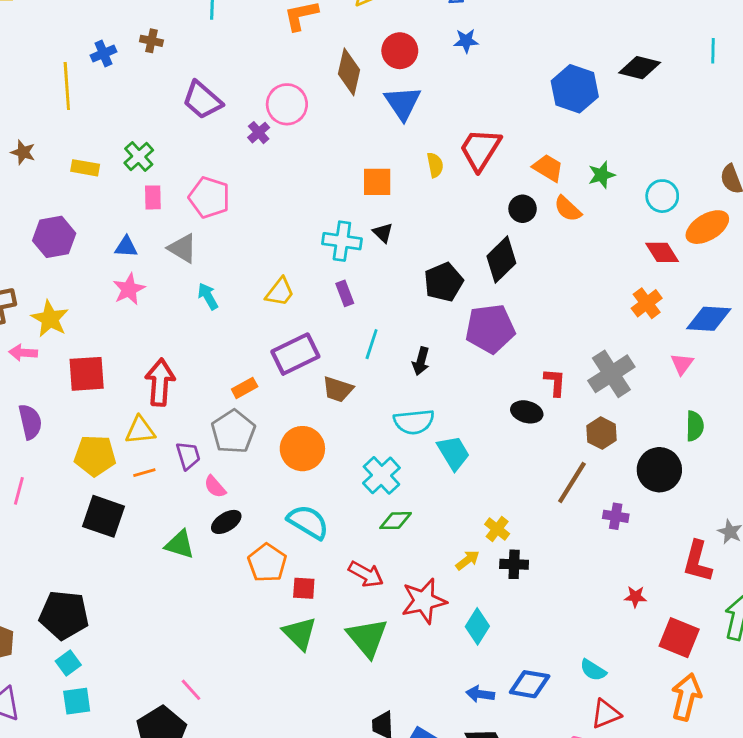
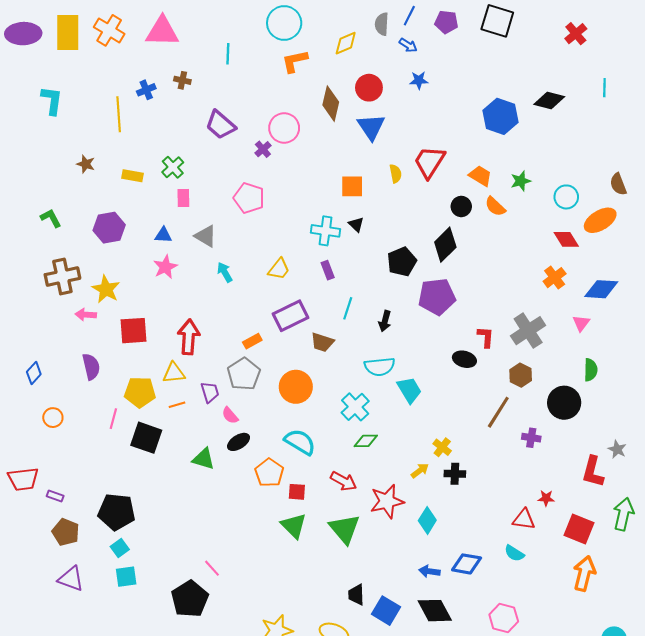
pink pentagon: (209, 197) -> (249, 198), moved
pink line: (19, 491) -> (113, 419), moved
red triangle: (606, 714) -> (524, 519), moved, turned 30

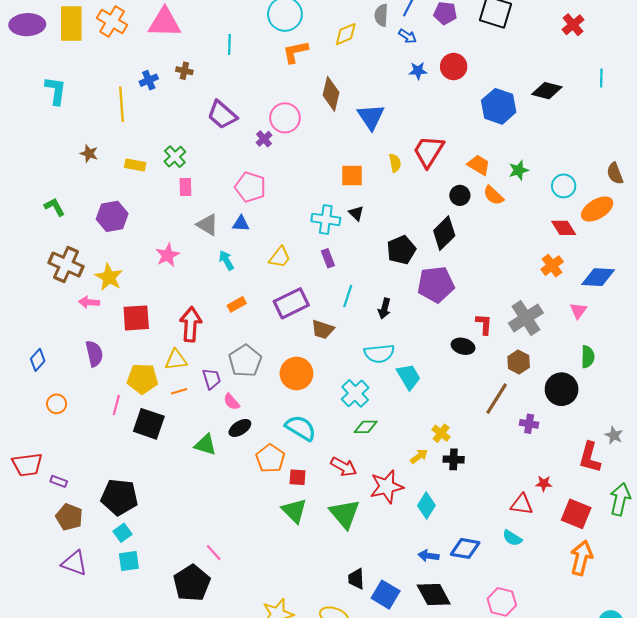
red circle: (369, 88) -> (454, 67), moved
blue triangle: (163, 235) -> (241, 224), moved
brown cross: (62, 276) -> (66, 265), turned 36
orange rectangle: (252, 341) -> (237, 304), moved

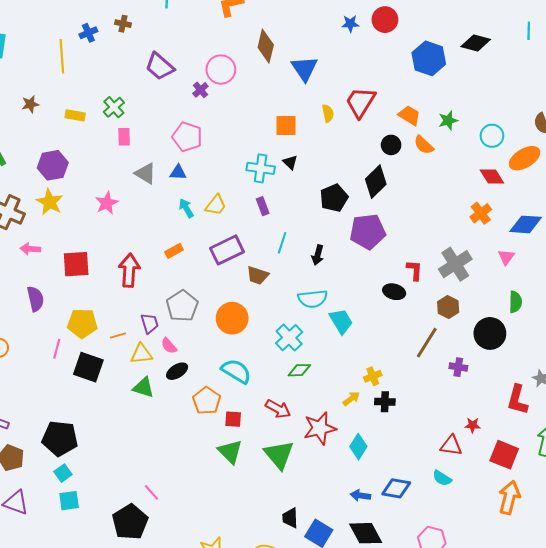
brown star: (89, 153) -> (30, 104), turned -30
cyan arrow: (226, 260) -> (186, 208), moved
yellow star: (109, 277) -> (50, 202), moved
yellow triangle: (176, 360) -> (141, 354), moved
yellow cross: (441, 433) -> (373, 376), turned 30

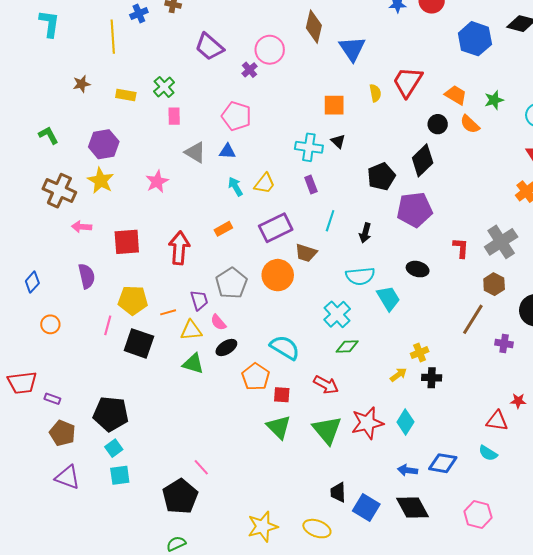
black ellipse: (394, 292) -> (418, 269), moved
orange circle: (232, 318) -> (278, 275), moved
red star: (320, 428) -> (367, 423), moved

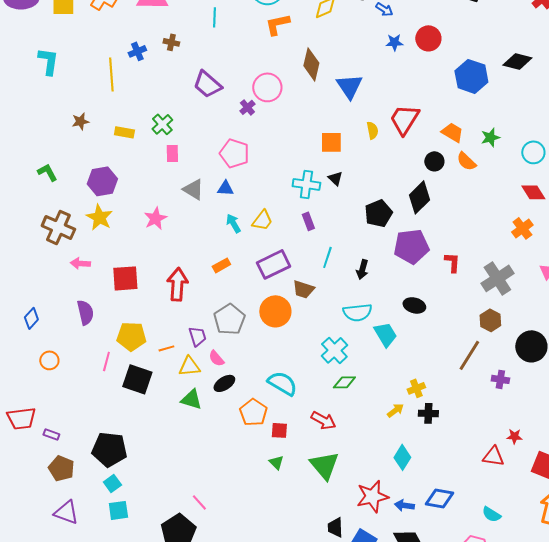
red L-shape: (461, 248) -> (452, 262), moved
red star: (367, 423) -> (372, 496), moved
green triangle: (279, 427) -> (276, 462), size x0.6
cyan semicircle: (488, 453) -> (491, 514), moved

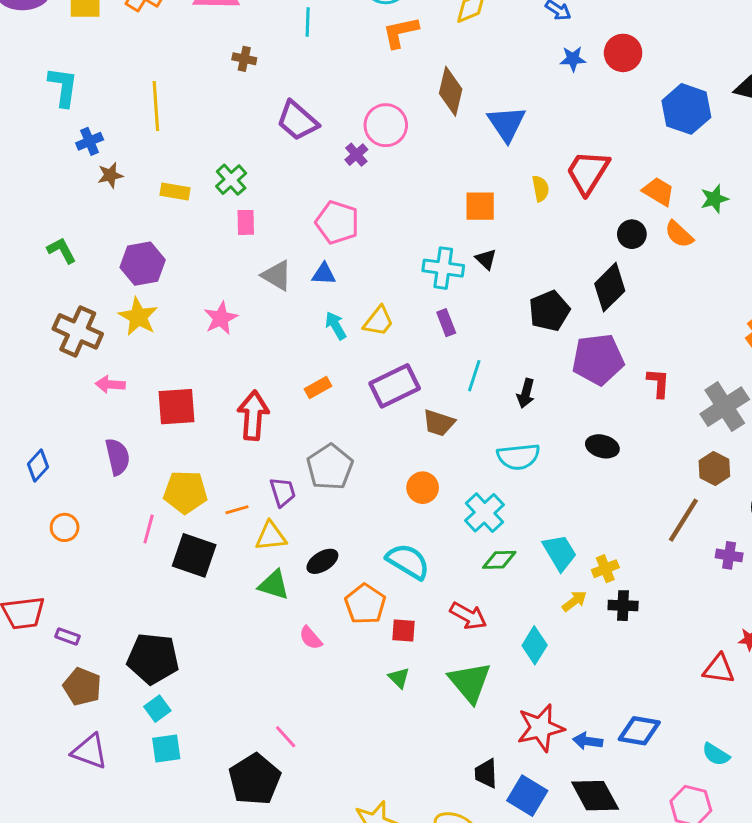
blue cross: (137, 51) -> (90, 141), moved
orange circle: (275, 311) -> (423, 488), moved, size x0.7
cyan trapezoid: (385, 334) -> (560, 552), moved
pink semicircle: (216, 358) -> (311, 638), moved
cyan diamond: (402, 457) -> (535, 645), moved

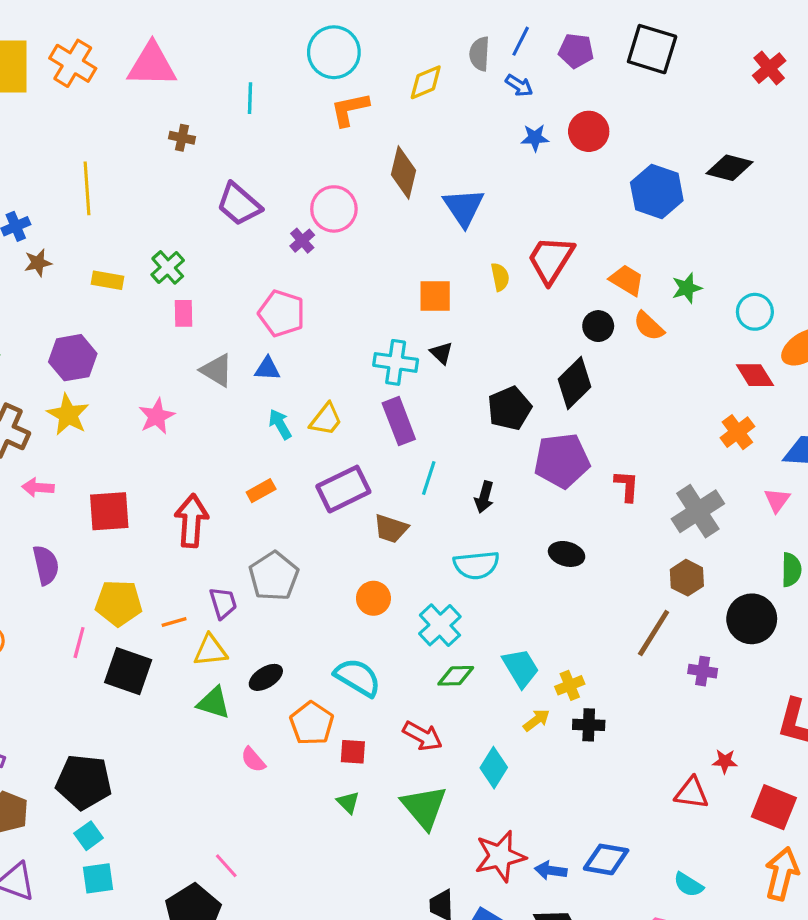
purple rectangle: (446, 323) -> (399, 421), size x1.6

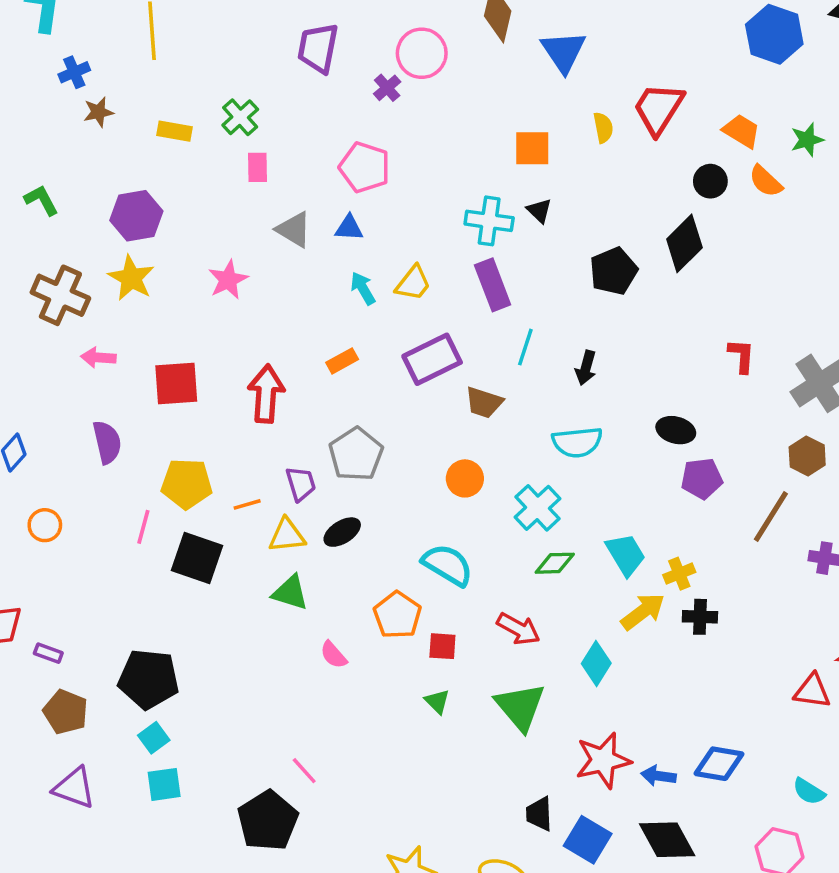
purple trapezoid: (239, 204) -> (318, 48), turned 60
purple pentagon: (562, 461) -> (702, 478), moved, size x0.7
black ellipse: (266, 677) -> (342, 532), moved
yellow arrow: (536, 720) -> (643, 612), size x1.5

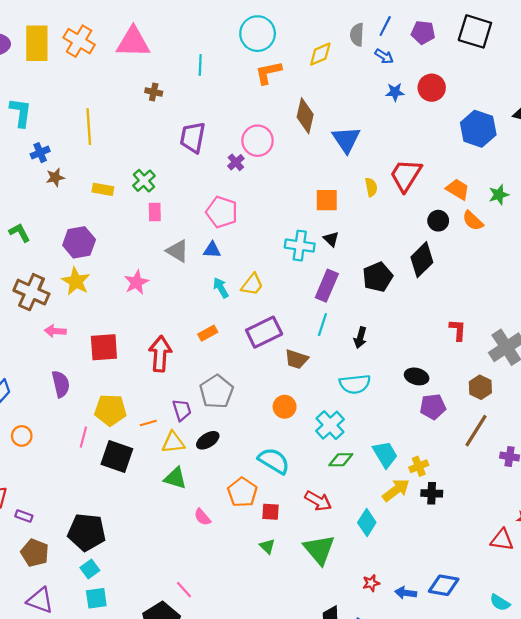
purple rectangle: (493, 285) -> (327, 286), moved, turned 44
brown hexagon: (807, 456) -> (480, 387), moved
red star: (603, 760) -> (371, 583), size x0.5

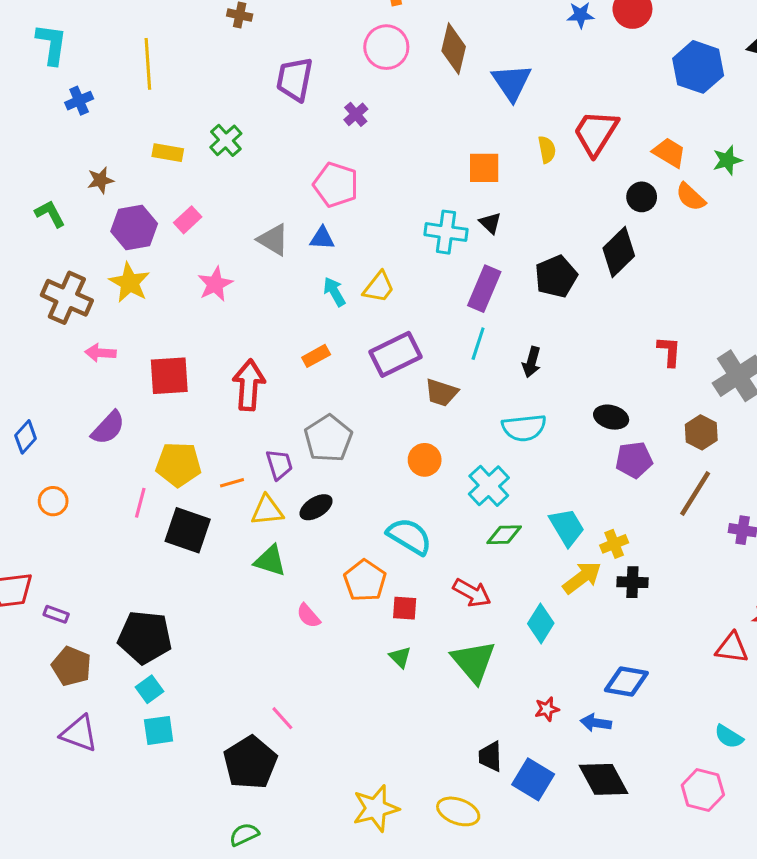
pink circle: (258, 141) -> (386, 47), moved
brown star: (55, 177) -> (100, 180), moved
pink rectangle: (155, 212) -> (188, 220), moved, turned 48
purple semicircle: (61, 384) -> (108, 428), turned 56
blue diamond: (444, 585) -> (626, 682), moved

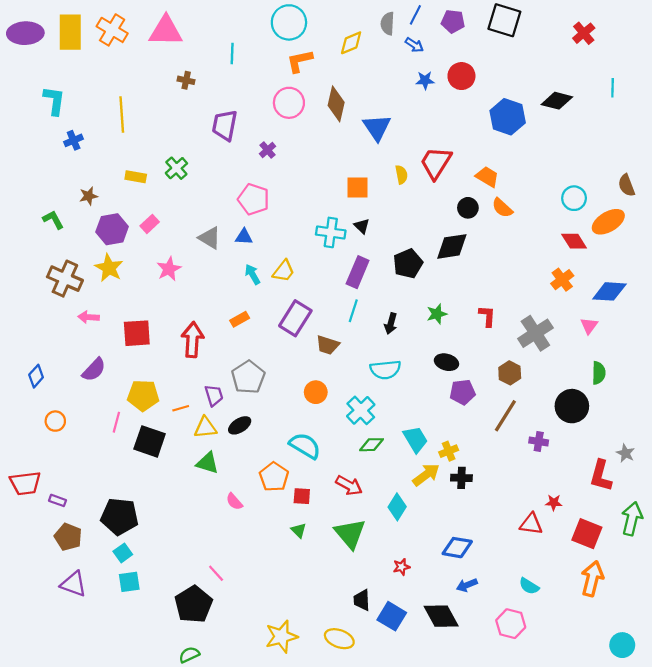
green star: (727, 160) -> (437, 314), moved
black diamond: (619, 252) -> (452, 246), turned 36
purple rectangle: (396, 354) -> (295, 318), turned -32
blue arrow: (596, 723) -> (467, 585), moved, turned -30

